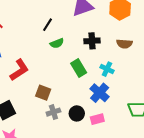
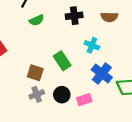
green rectangle: (79, 68) -> (62, 61), moved
brown square: (43, 93) -> (35, 73), moved
blue cross: (100, 93) -> (102, 74), moved

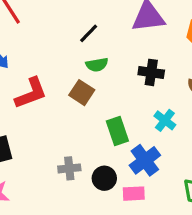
brown square: (35, 73) -> (82, 93), moved
blue cross: (102, 74) -> (145, 160), moved

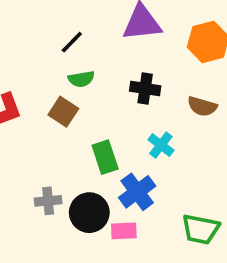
black circle: (104, 178) -> (89, 213), size x1.4

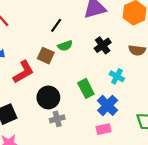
black cross: (145, 89) -> (103, 45), turned -35
brown square: (63, 112) -> (46, 56), moved
black circle: (89, 213) -> (48, 97), moved

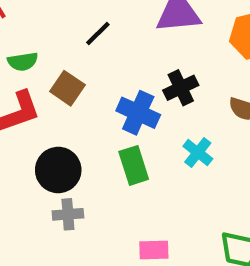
green semicircle: (65, 46) -> (23, 62), moved
blue cross: (108, 105) -> (138, 113), moved, turned -30

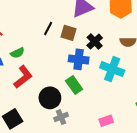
brown square: (67, 88) -> (68, 33), moved
cyan cross: (198, 153) -> (112, 69), size x1.6
green rectangle: (134, 165) -> (74, 85), moved

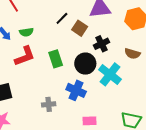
blue cross: (79, 59) -> (76, 90), moved
green rectangle: (74, 85) -> (56, 59), moved
black circle: (50, 98) -> (85, 64), moved

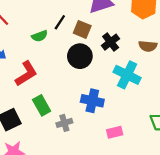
green semicircle: (26, 32) -> (40, 36), moved
green rectangle: (56, 59) -> (42, 105), moved
black circle: (85, 64) -> (80, 56), moved

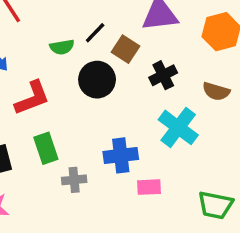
black circle: (80, 56) -> (97, 80), moved
blue cross: (92, 101) -> (121, 155), turned -30
pink rectangle: (115, 132) -> (149, 187), moved

